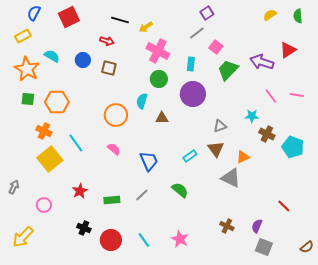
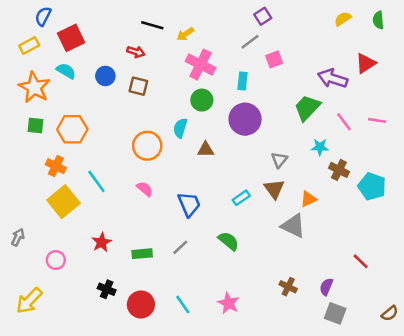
red square: (69, 17) -> (71, 38), moved
pink square: (216, 47) -> (274, 59), turned 32
green trapezoid: (228, 70) -> (307, 108), moved
gray triangle: (220, 126) -> (279, 160), turned -32

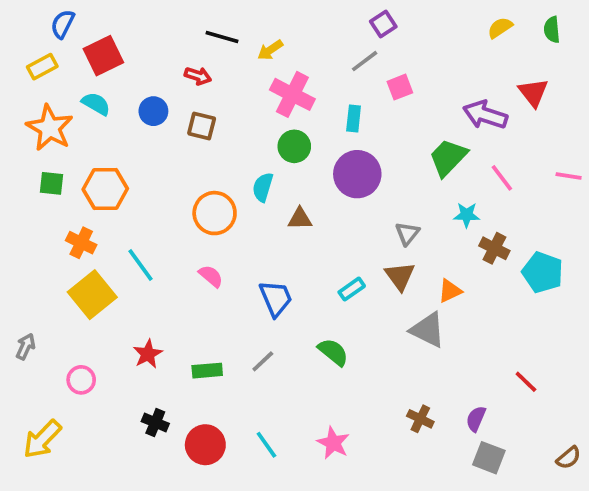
red triangle: (366, 63) -> (533, 93), turned -35
pink line: (377, 120) -> (569, 176), moved

